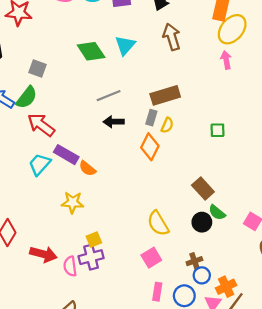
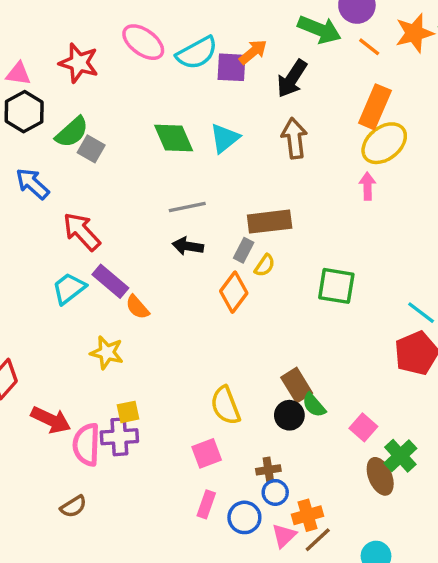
green semicircle: (27, 97) -> (72, 132), moved
green square: (217, 130) -> (336, 286), size x1.6
brown rectangle: (203, 189) -> (297, 385), moved
pink semicircle: (70, 266) -> (86, 445), size x1.4

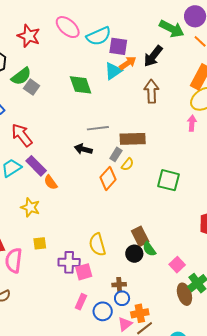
orange arrow: (253, 52) -> (128, 63), moved
cyan triangle: (225, 138) -> (113, 71), moved
gray line: (187, 207) -> (98, 128), moved
purple cross: (119, 437) -> (69, 262), moved

